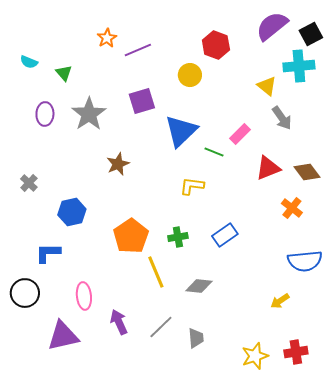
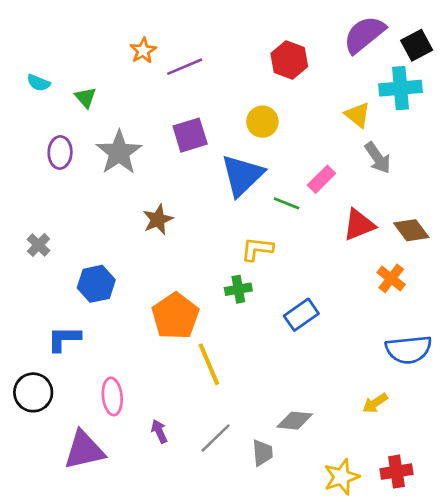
yellow circle: (190, 75) -> (262, 122), moved
green cross: (178, 237) -> (238, 289), moved
gray diamond: (199, 286) -> (295, 421), moved
purple arrow: (119, 322) -> (159, 431), size x0.7

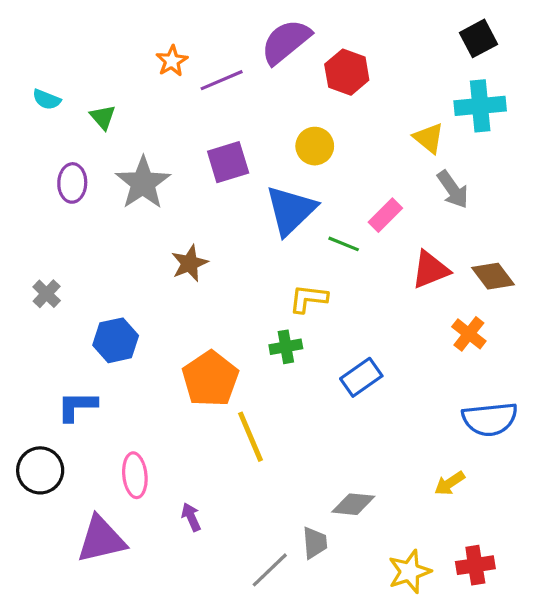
purple semicircle: (364, 34) -> (286, 42), moved
black square: (417, 45) -> (479, 38), moved
gray line: (216, 438) -> (270, 570), moved

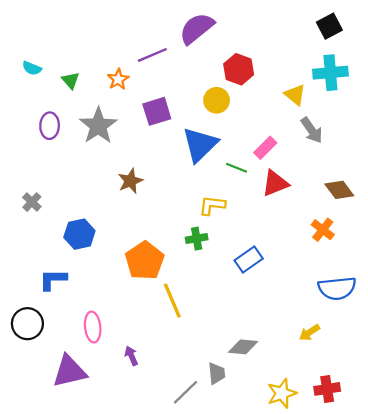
orange star: (172, 61) -> (118, 79), moved
red hexagon: (347, 72) -> (239, 69), moved
red triangle: (430, 270) -> (275, 183), moved

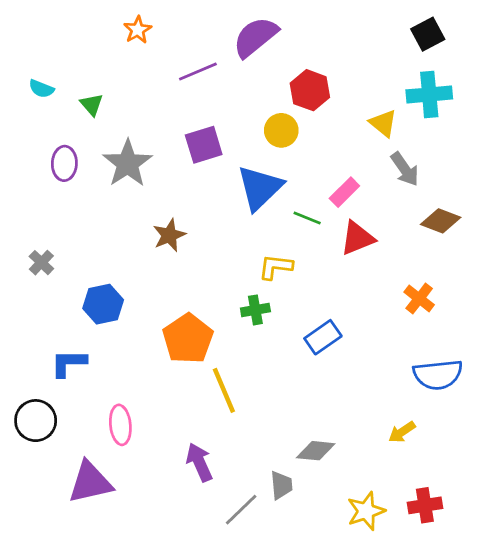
orange star: (118, 79) -> (138, 30), moved
brown diamond: (339, 190) -> (441, 221), moved, turned -32
purple arrow: (131, 356) -> (199, 462), moved, size x1.5

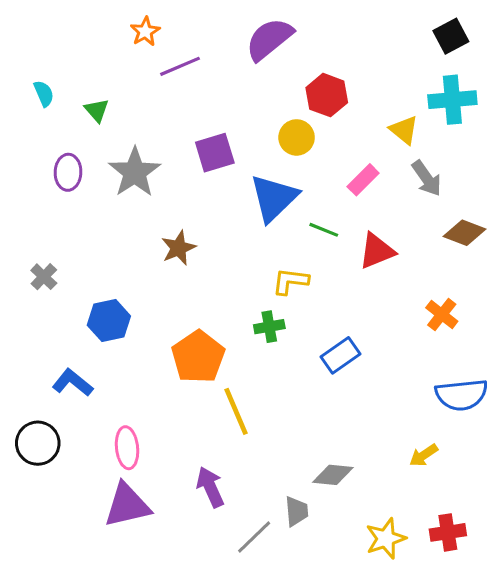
purple line: (198, 71) -> (180, 66), moved
cyan semicircle: (41, 89) -> (44, 94), turned -135
pink rectangle: (344, 192) -> (363, 180), moved
blue L-shape: (69, 363) -> (73, 383), turned 39
purple triangle: (90, 482) -> (127, 505), moved

